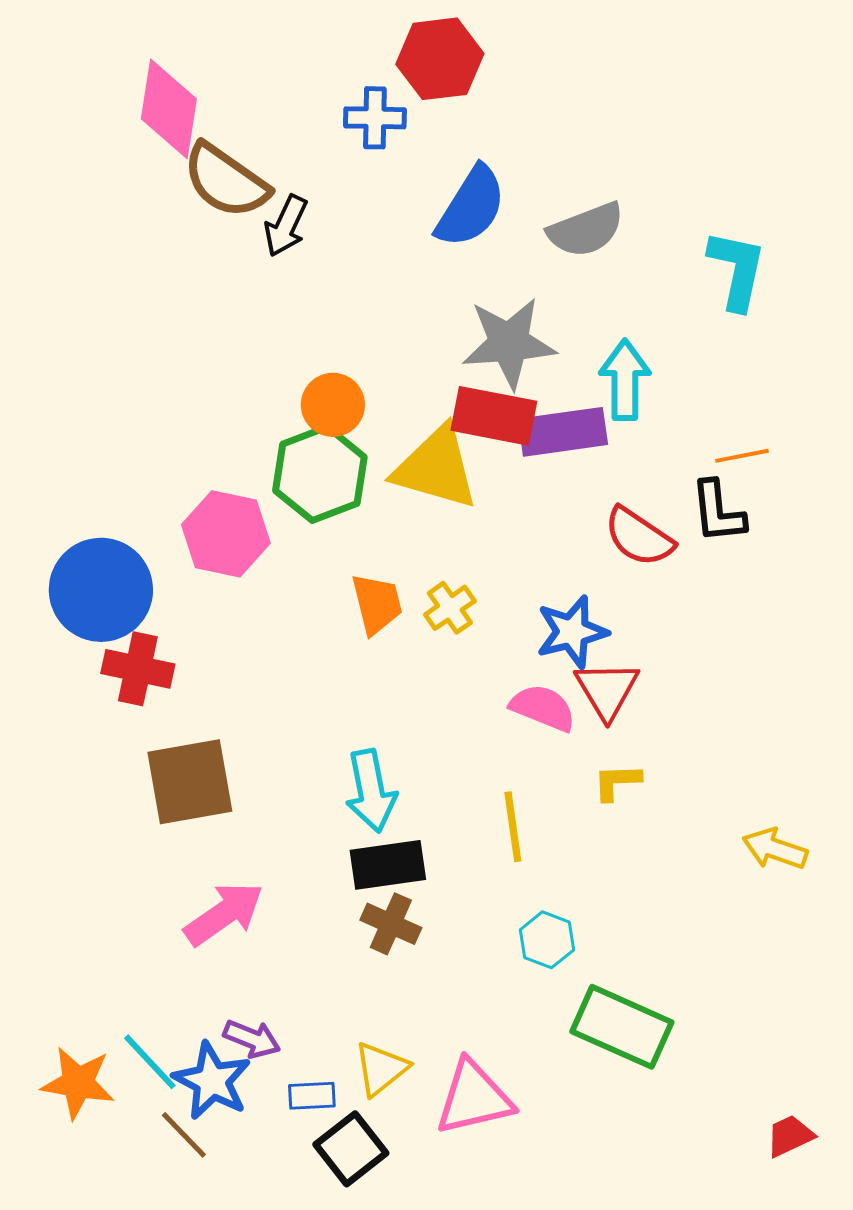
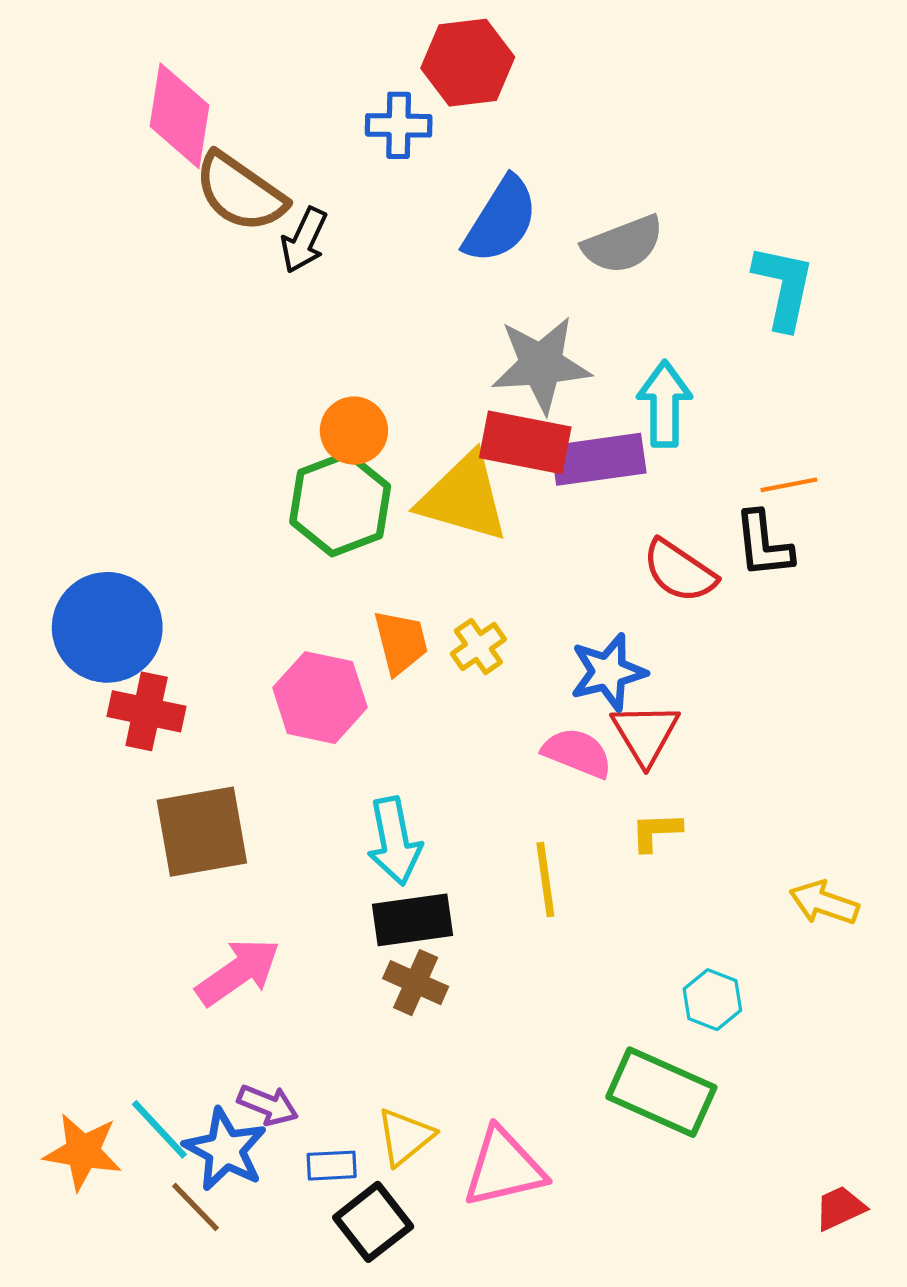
pink hexagon: (226, 534) -> (320, 698), moved
cyan hexagon: (547, 940) -> (712, 1000), moved

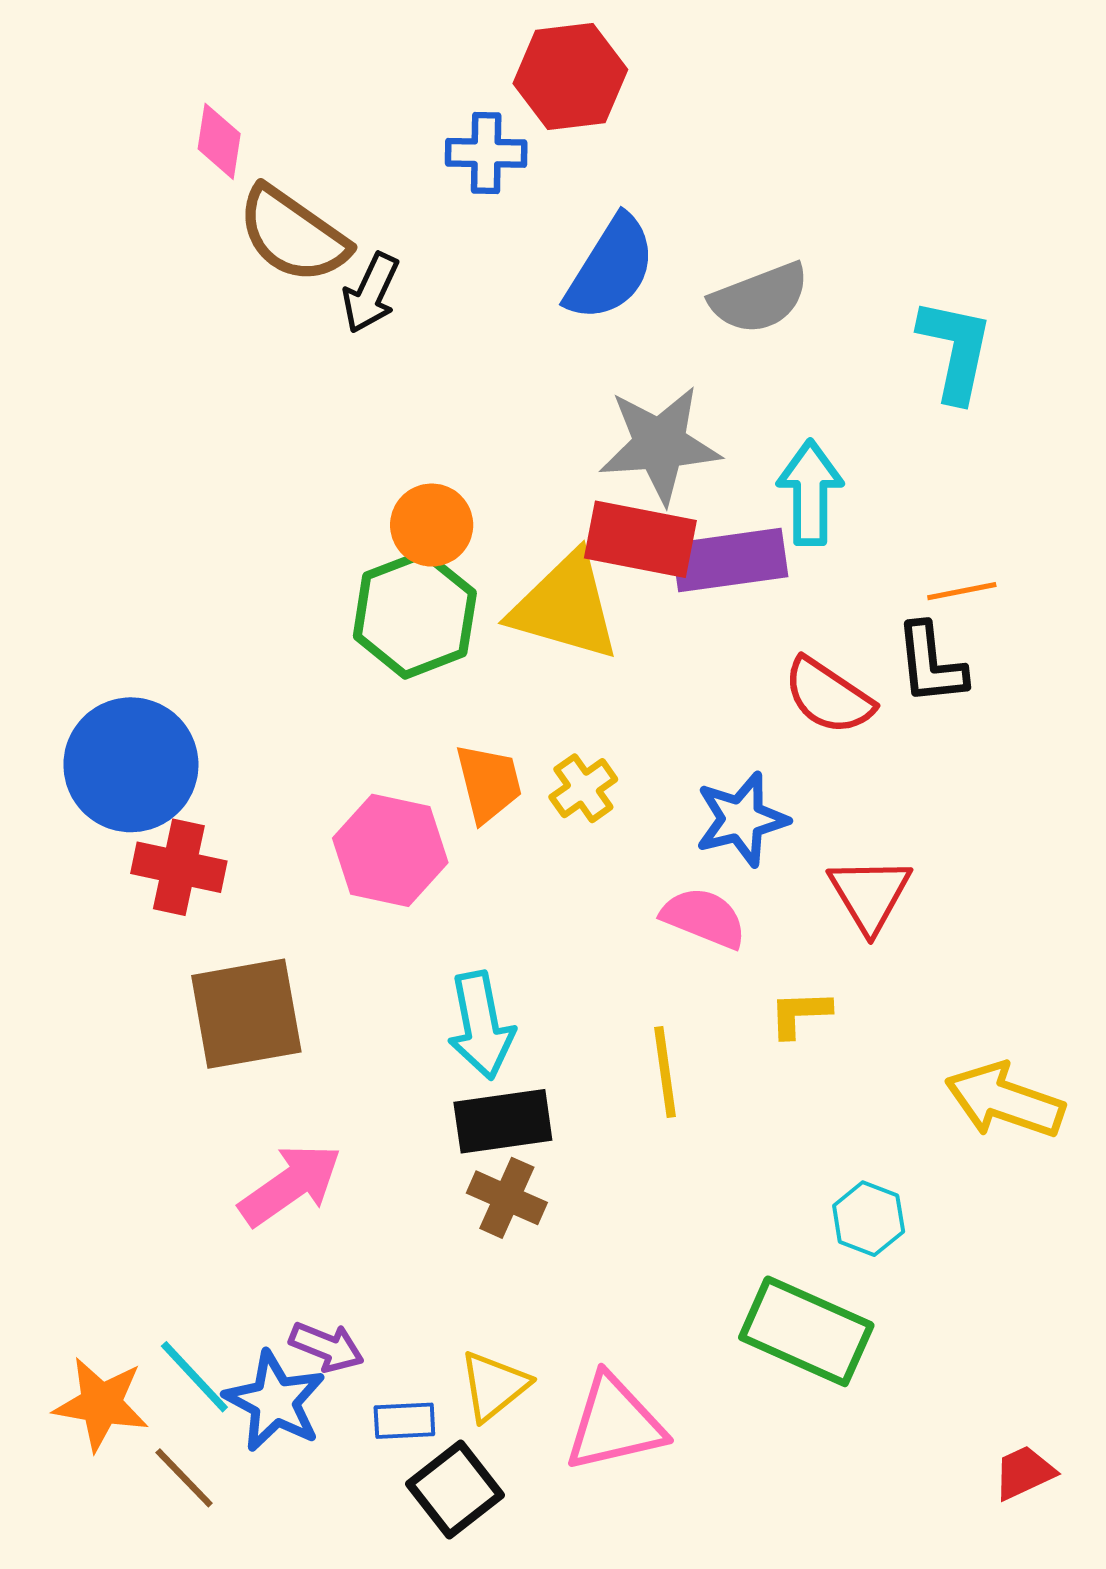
pink diamond: (180, 116) -> (219, 141), size x0.6
red triangle: (645, 734) -> (870, 894), moved
yellow arrow: (824, 903) -> (1005, 1101), size x1.4
brown line: (195, 1207) -> (184, 1478), moved

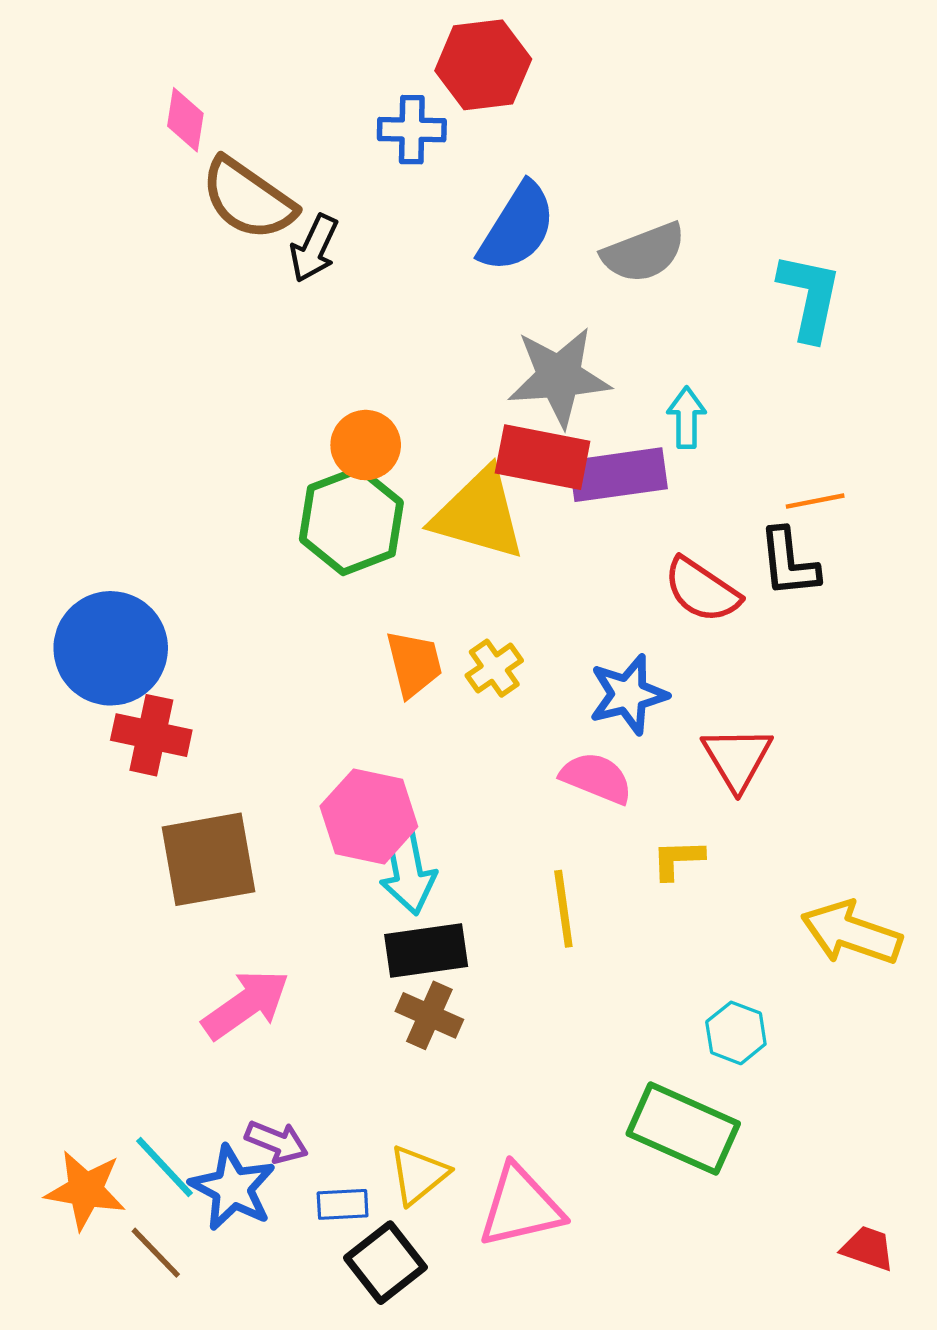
cyan arrow: (810, 493) -> (687, 418), size x0.7
pink hexagon: (390, 850) -> (369, 816), moved
red trapezoid: (1024, 1473) -> (868, 1248), turned 44

